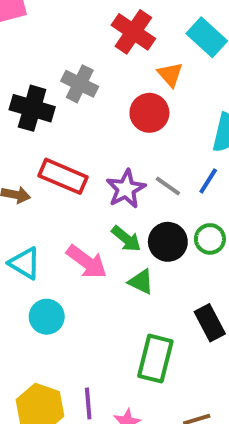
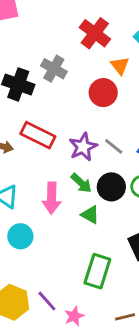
pink arrow: (87, 262) -> (52, 198), turned 52
purple line: (88, 403) -> (47, 301), turned -40

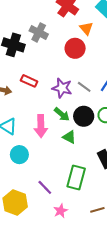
red rectangle: (38, 135) -> (29, 81), size x0.7
purple star: (83, 147) -> (62, 88), turned -30
purple line: (47, 301) -> (45, 187), moved

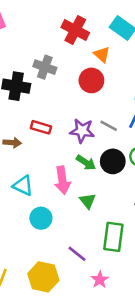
green triangle: (69, 137) -> (88, 201), moved, turned 32

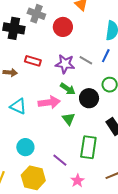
red circle: (91, 80) -> (63, 27), moved
black circle: (113, 161) -> (89, 98), moved
pink arrow: (62, 180) -> (49, 102), turned -90
cyan circle: (41, 218) -> (25, 147), moved

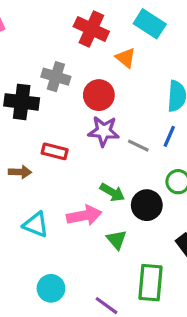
purple star: (65, 64) -> (104, 131), moved

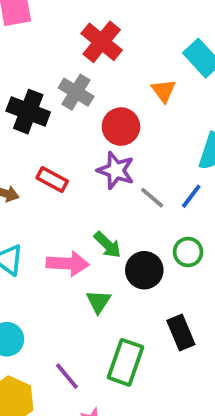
red cross: (91, 29) -> (102, 42), moved

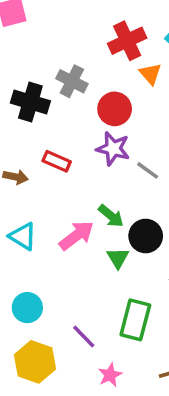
red cross: (102, 42) -> (127, 41), moved, turned 30
pink arrow: (68, 264) -> (76, 236), turned -36
green triangle: (98, 302) -> (118, 258), moved

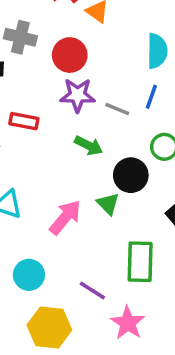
green arrow: (111, 216) -> (89, 146), moved
pink arrow: (76, 236) -> (65, 217), moved
pink star: (110, 375) -> (128, 323), size x1.4

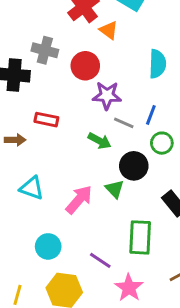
purple star: (78, 95) -> (107, 95), moved
blue line: (151, 97) -> (151, 115), moved
gray line: (117, 109) -> (124, 123), moved

